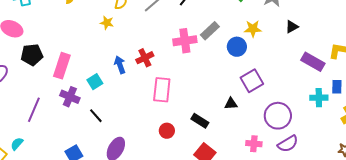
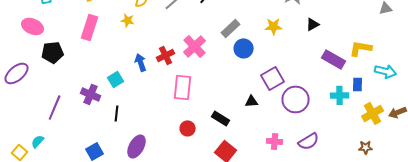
pink cross: (185, 41) -> (195, 46), moved, turned -35
blue circle: (237, 47) -> (244, 48), moved
pink rectangle: (62, 66) -> (90, 27), moved
black line: (96, 116) -> (117, 113), turned 49
purple circle: (278, 116) -> (296, 99), moved

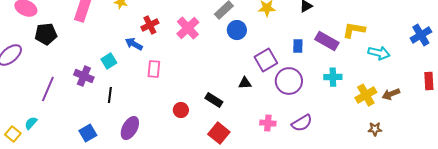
red cross: (166, 55) -> (150, 25), moved
blue arrow: (141, 62) -> (134, 44), turned -42
blue rectangle: (358, 84) -> (298, 46), moved
pink rectangle: (183, 87) -> (154, 69), moved, size x0.7
brown star: (366, 147) -> (375, 129), moved

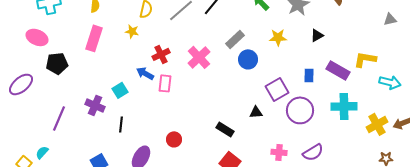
pink rectangle: (154, 69) -> (165, 83), moved
cyan cross: (333, 77) -> (344, 106), size x1.4
red circle: (181, 110) -> (174, 139), moved

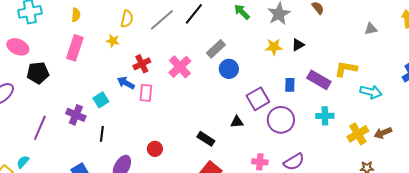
yellow star: (278, 37) -> (274, 47), moved
cyan cross: (344, 106) -> (325, 116), size x0.7

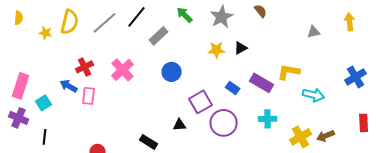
yellow semicircle: (127, 19) -> (70, 22), size x1.4
yellow star: (113, 41) -> (46, 33), moved
pink rectangle: (75, 48) -> (21, 86), moved
gray rectangle: (216, 49) -> (159, 36), moved
blue rectangle: (290, 85) -> (233, 88), turned -56

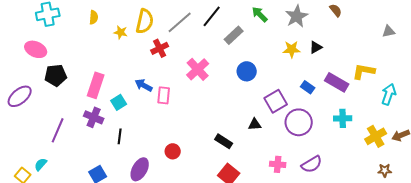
red cross: (85, 67) -> (160, 48), moved
cyan arrow: (314, 95) -> (389, 94), turned -85

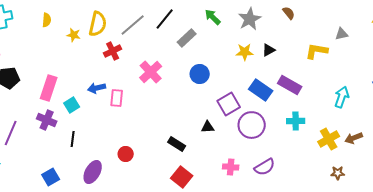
yellow L-shape: (364, 71) -> (317, 51), moved
blue arrow: (144, 85) -> (97, 88), turned -42
blue rectangle: (308, 87) -> (261, 90), size x1.6

